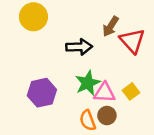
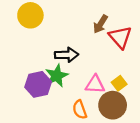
black arrow: (79, 47) -> (67, 55), moved
green star: (88, 83) -> (57, 76), moved
brown circle: (107, 116) -> (113, 105), moved, size x1.6

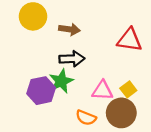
brown arrow: (101, 24) -> (69, 29), moved, turned -114
red triangle: (120, 37) -> (130, 40), turned -40
orange semicircle: (80, 110) -> (86, 118), turned -48

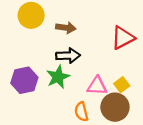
red triangle: (130, 40) -> (123, 38), turned -35
purple hexagon: (41, 91) -> (24, 80), moved
orange semicircle: (86, 118) -> (81, 112), turned 54

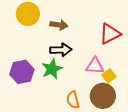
pink triangle: (97, 86) -> (95, 66), moved

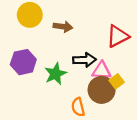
black arrow: (61, 50) -> (84, 60), moved
purple hexagon: (22, 72) -> (23, 62), moved
brown circle: (103, 96) -> (102, 90), moved

